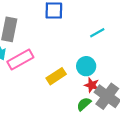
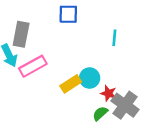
cyan line: (97, 33) -> (114, 38), turned -56
cyan circle: (86, 66) -> (90, 78), moved

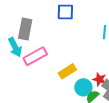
cyan circle: (90, 78) -> (83, 87), moved

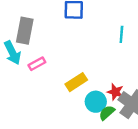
pink rectangle: (35, 56) -> (37, 64), size x0.6

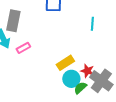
yellow rectangle: (76, 82) -> (65, 63), moved

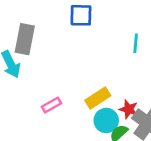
pink rectangle: (23, 48) -> (52, 105), moved

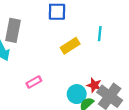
yellow rectangle: (98, 98) -> (70, 46), moved

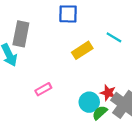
cyan line: (100, 34) -> (114, 37), turned -64

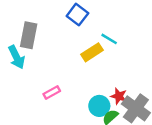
blue square: (68, 14) -> (77, 15), turned 36
cyan line: (114, 37) -> (109, 39), moved

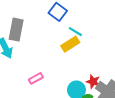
cyan line: (109, 39) -> (75, 32), moved

